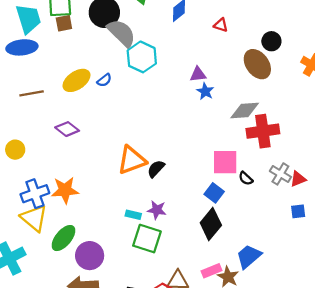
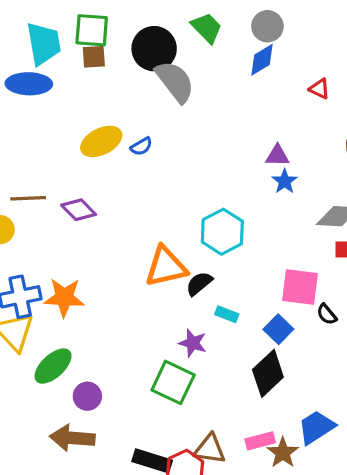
cyan hexagon: (142, 57) -> (222, 232), moved
brown line: (32, 93) -> (28, 198), moved
cyan rectangle: (133, 215) -> (227, 314), moved
purple circle: (90, 256) -> (87, 396), size x0.7

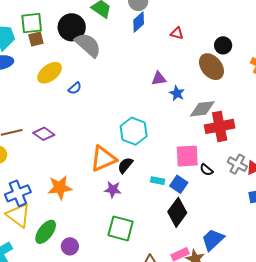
yellow ellipse: (101, 141) -> (50, 73), moved
blue star: (285, 181) -> (177, 93), moved
orange star: (64, 297) -> (60, 188), moved
cyan rectangle: (227, 314) -> (158, 181), moved
purple star: (193, 343) -> (113, 190), moved

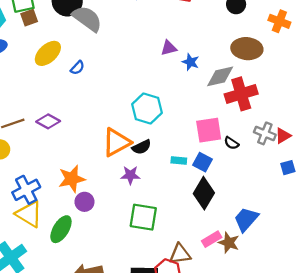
brown ellipse: (211, 67) -> (247, 49), moved, turned -40
black semicircle: (125, 165) -> (142, 147), turned -150
purple circle: (70, 246) -> (85, 202), moved

